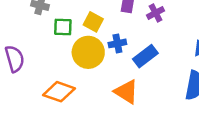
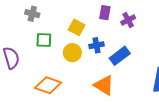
green square: (63, 27) -> (44, 40), moved
yellow circle: (88, 52) -> (72, 53), size x0.7

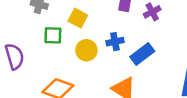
yellow square: (77, 27) -> (78, 18), moved

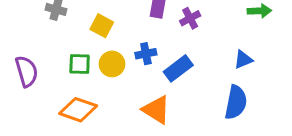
green square: (53, 35) -> (80, 64), moved

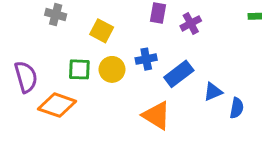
blue triangle: (243, 60) -> (213, 92), moved
blue semicircle: (236, 102) -> (237, 108), size x0.6
orange diamond: (78, 110) -> (57, 105), moved

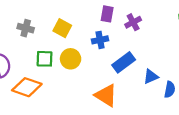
gray cross: (56, 15) -> (26, 28), moved
blue cross: (146, 59) -> (100, 40), moved

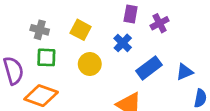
blue cross: (100, 40) -> (123, 43), turned -35
green square: (45, 59) -> (46, 57), moved
blue triangle: (151, 77) -> (185, 72), moved

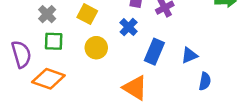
gray cross: (40, 30) -> (47, 14), turned 30
blue rectangle: (149, 68) -> (154, 52), turned -30

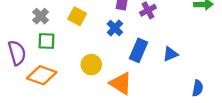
yellow circle: (96, 48) -> (91, 65), moved
blue semicircle: (205, 81) -> (198, 88), moved

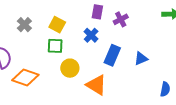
green square: (46, 41) -> (55, 46), moved

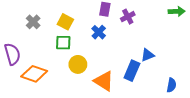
blue rectangle: (112, 55) -> (132, 71), moved

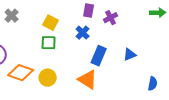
gray cross: (33, 22) -> (12, 16), moved
yellow circle: (78, 64) -> (48, 78), moved
blue rectangle: (132, 71) -> (99, 56), moved

